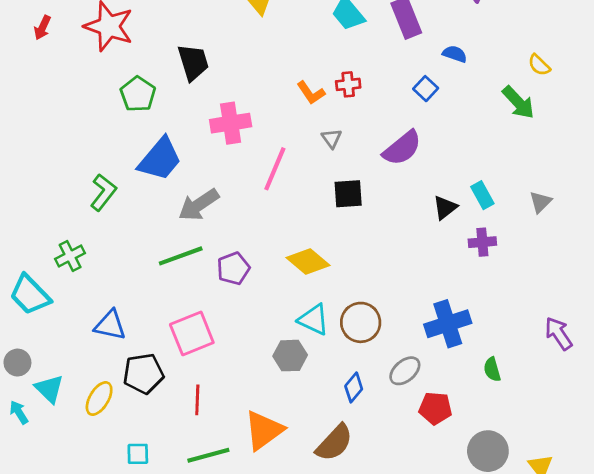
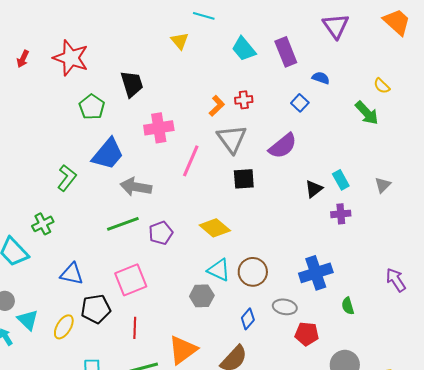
orange L-shape: (311, 93) -> (217, 106), turned -100
gray triangle: (332, 138) -> (232, 139), size x2.0
gray arrow: (199, 205) -> (136, 187), turned 44
gray ellipse: (405, 371) -> (285, 307), turned 50

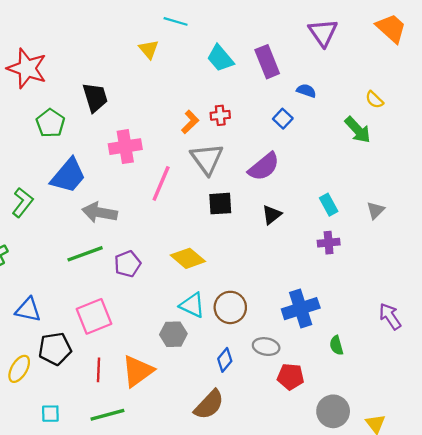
black triangle: (314, 189) -> (272, 215), moved
orange triangle: (183, 350) -> (138, 371), moved

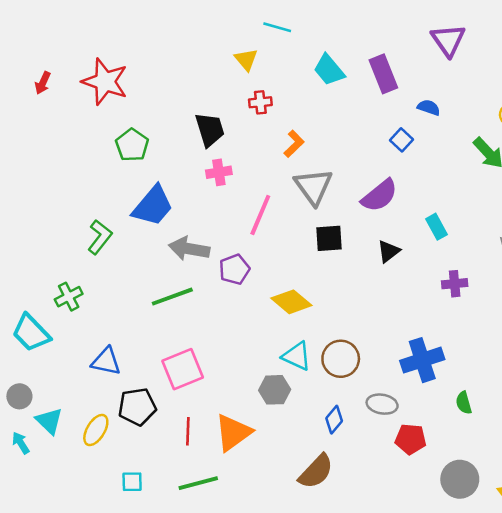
black trapezoid: (95, 97) -> (210, 130), moved
red cross: (220, 115) -> (260, 102), moved
pink cross: (125, 147) -> (219, 172), size x0.7
cyan rectangle: (329, 205) -> (436, 227), moved
purple pentagon: (128, 264) -> (234, 269), moved

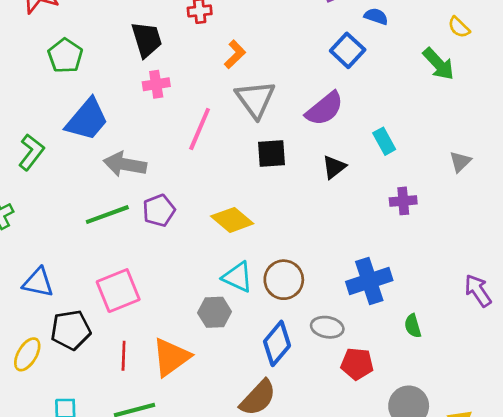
blue square: (402, 140) -> (348, 50), size x1.4
purple pentagon: (234, 269) -> (159, 210), moved
blue diamond: (334, 420) -> (277, 343), size x1.5

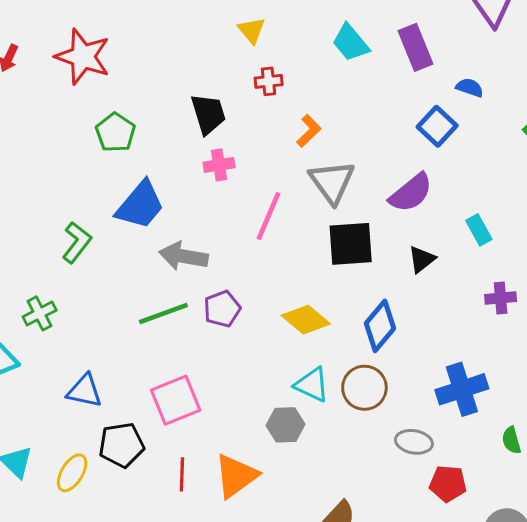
black square: (272, 153) -> (351, 244), size x1.4
blue diamond: (277, 343) -> (380, 326), moved

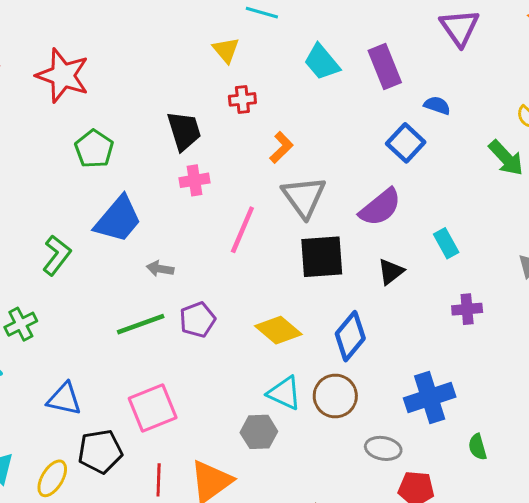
gray arrow: (183, 256) -> (160, 269), size x0.6

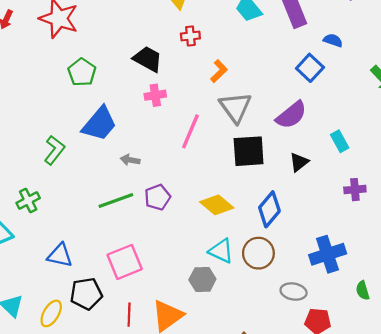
black trapezoid: (184, 131) -> (148, 59), turned -44

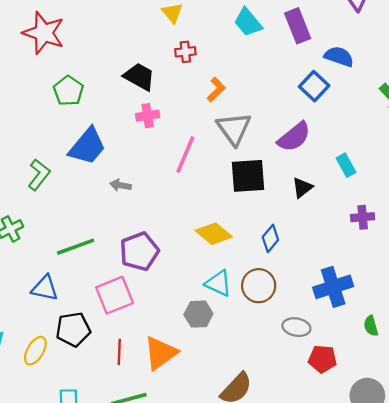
blue semicircle: (333, 40) -> (339, 57), size x1.4
purple pentagon: (158, 197) -> (139, 251), moved, size x1.4
green line: (116, 201) -> (76, 247), moved
blue diamond: (269, 209) -> (270, 238), size x0.7

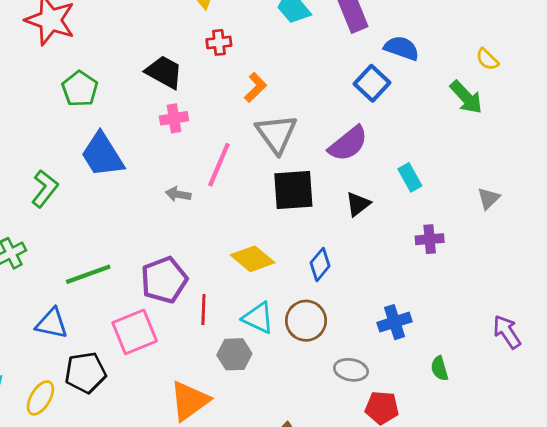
blue trapezoid: (87, 146) -> (102, 155), turned 108
gray arrow: (120, 185) -> (178, 194), moved
blue cross: (333, 287) -> (395, 322), size x0.7
red line: (119, 352) -> (203, 309), moved

